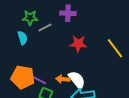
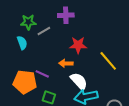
yellow line: (115, 48) -> (108, 61), moved
orange arrow: (63, 79) -> (66, 63), moved
purple line: (40, 80) -> (42, 74), moved

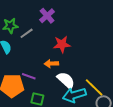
purple cross: (66, 15) -> (47, 16), turned -35
yellow line: (108, 61) -> (94, 87), moved

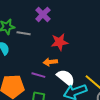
gray line: (27, 33) -> (24, 33), turned 48
purple line: (29, 76) -> (38, 75), moved

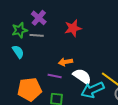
purple cross: (43, 14) -> (39, 18), moved
red star: (60, 42) -> (73, 28), moved

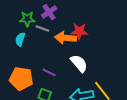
cyan semicircle: (18, 52) -> (20, 39), turned -144
orange arrow: (65, 62) -> (66, 38), moved, size x1.5
white semicircle: (82, 76) -> (79, 63), moved

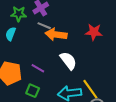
gray line: (42, 28) -> (44, 26), moved
red star: (79, 31) -> (94, 32), moved

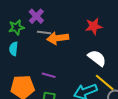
white semicircle: (68, 61) -> (97, 58), moved

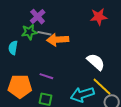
red star: (94, 26) -> (99, 17), moved
green star: (16, 27) -> (29, 32), moved

